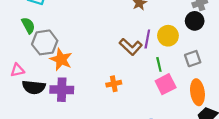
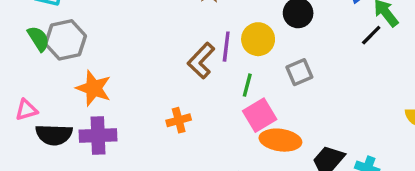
gray hexagon: (45, 42) -> (65, 40), moved
brown L-shape: (131, 47) -> (201, 61), turned 95
green line: (159, 64) -> (247, 85), turned 32
orange ellipse: (197, 92) -> (280, 140), moved, turned -70

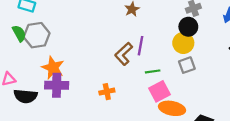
yellow circle: (258, 39) -> (183, 43), moved
green line: (247, 85) -> (153, 71), turned 64
purple cross: (98, 135) -> (57, 85), moved

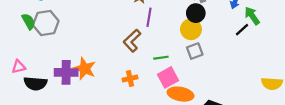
purple line: (140, 46) -> (149, 17), moved
orange star: (53, 68) -> (85, 69), moved
orange cross: (107, 92) -> (130, 79), moved

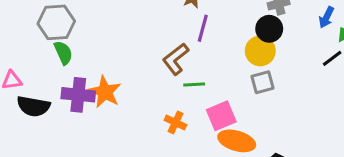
green semicircle: (28, 21) -> (63, 53), moved
green line: (161, 58) -> (194, 84), moved
orange cross: (130, 79) -> (175, 122), moved, turned 32

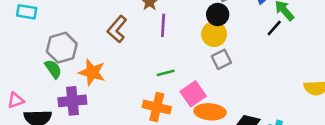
gray hexagon: (56, 22) -> (62, 48), moved
brown L-shape: (176, 59) -> (117, 29), moved
orange star: (105, 92) -> (92, 72), moved
orange cross: (175, 122) -> (157, 107), size x1.5

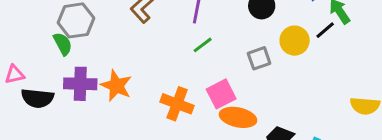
yellow circle: (214, 34) -> (295, 41), moved
orange star: (92, 72) -> (116, 86), moved
green line: (166, 73) -> (203, 45), moved, turned -30

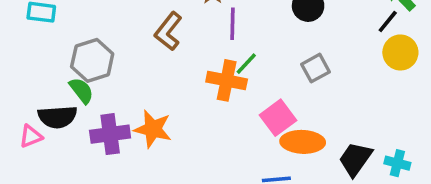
yellow circle: (295, 41) -> (400, 52), moved
black semicircle: (37, 98) -> (57, 117), moved
orange cross: (177, 104) -> (227, 80), moved

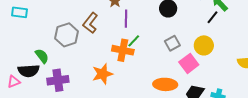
yellow circle: (400, 52) -> (204, 45), moved
gray hexagon: (92, 60) -> (67, 35), moved
pink square: (278, 118) -> (189, 63), moved
orange star: (153, 129) -> (102, 74), moved, turned -30

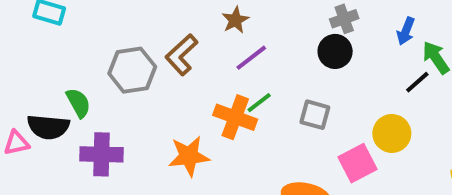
purple line: (126, 19) -> (251, 58), turned 42
gray square: (172, 43) -> (315, 115), moved, turned 35

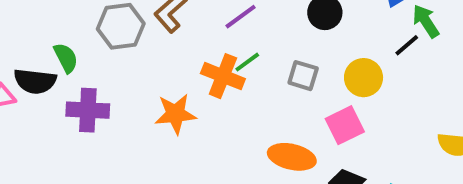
yellow circle: (392, 133) -> (364, 78), moved

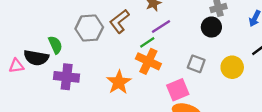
green line: (247, 62) -> (147, 42), moved
orange star: (175, 114) -> (119, 82), turned -30
pink square: (345, 125) -> (178, 90), moved

